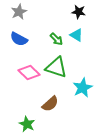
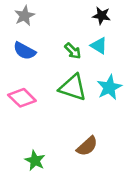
pink diamond: (29, 72) -> (22, 98), moved
cyan star: (83, 88) -> (109, 87), moved
brown semicircle: (50, 104) -> (87, 146), moved

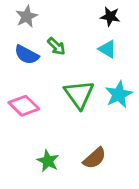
green arrow: (73, 51) -> (56, 46), moved
green triangle: (73, 87) -> (79, 94), turned 36
green star: (35, 160) -> (48, 161), moved

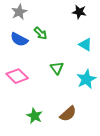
cyan triangle: (107, 49) -> (85, 45), moved
green triangle: (79, 94) -> (57, 68), size x0.6
cyan star: (119, 94) -> (86, 79), moved

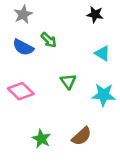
cyan star: (86, 79) -> (104, 95), turned 30

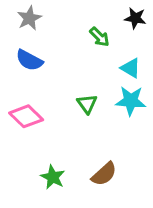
black star: (95, 14) -> (135, 18), moved
green arrow: (49, 40) -> (99, 37), moved
cyan star: (104, 95) -> (131, 101), moved

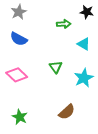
green arrow: (99, 37) -> (64, 24), turned -48
cyan star: (131, 101) -> (84, 78), moved, turned -30
green star: (53, 177) -> (20, 117), moved

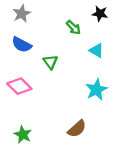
green arrow: (64, 24) -> (73, 27), turned 48
green triangle: (56, 67) -> (50, 62), moved

